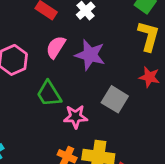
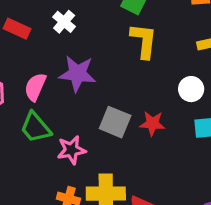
pink semicircle: (56, 47) -> (35, 87), moved
red star: (149, 77) -> (152, 123), moved

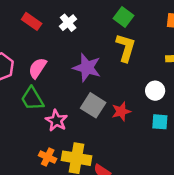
purple star: (77, 74) -> (87, 68), moved
red star: (152, 123) -> (121, 111), turned -30
pink star: (71, 150) -> (56, 121), turned 30

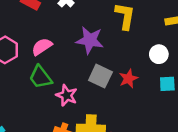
pink semicircle: (38, 68) -> (42, 47), turned 30

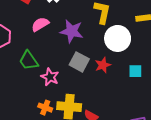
pink semicircle: (42, 47) -> (40, 24), moved
white circle: (159, 54) -> (118, 38), moved, size x1.6

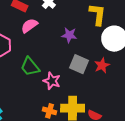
pink semicircle: (40, 24) -> (29, 26), moved
purple star: (72, 31) -> (69, 35), size x0.7

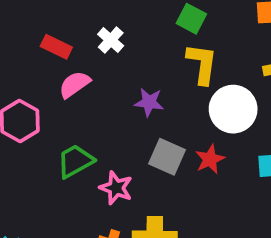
green trapezoid: (30, 67) -> (75, 161), turned 100

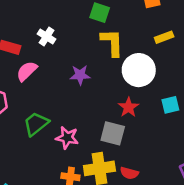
gray square: (167, 157) -> (113, 133), moved

